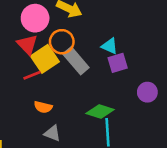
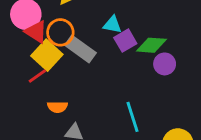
red triangle: (27, 45) -> (36, 32), moved
green diamond: (100, 111) -> (151, 45), moved

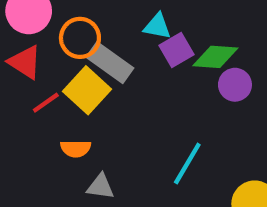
red triangle: (36, 32) -> (25, 62), moved
yellow square: (47, 55) -> (87, 90), moved
cyan line: (133, 117) -> (187, 163), turned 48

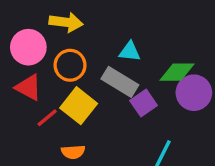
purple square: (177, 50) -> (144, 103), moved
gray rectangle: (110, 63) -> (120, 82), moved
purple circle: (235, 85) -> (194, 93), size x1.4

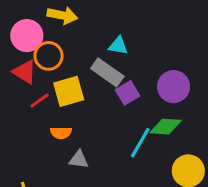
orange circle: (70, 65) -> (48, 56), moved
green diamond: (177, 72) -> (166, 127), moved
yellow square: (79, 106) -> (69, 91), turned 32

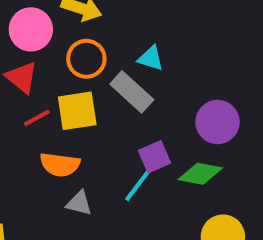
orange circle: (48, 56) -> (86, 59), moved
purple square: (128, 93) -> (154, 157), moved
orange semicircle: (61, 133) -> (60, 165), size x1.4
cyan line: (140, 143) -> (140, 182), moved

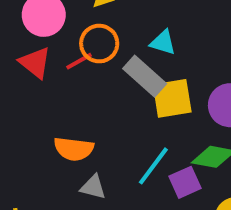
yellow square: (77, 111) -> (172, 98), moved
red line: (37, 118) -> (79, 61), moved
purple square: (154, 157) -> (185, 182), moved

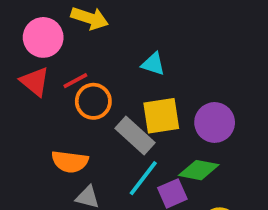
orange circle: (99, 44) -> (93, 101), moved
gray rectangle: (145, 76) -> (135, 135), moved

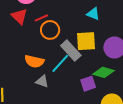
cyan triangle: (153, 64) -> (93, 14), moved
cyan line: (143, 178) -> (60, 63), moved

